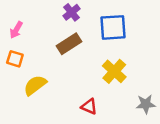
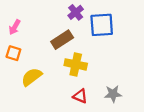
purple cross: (72, 12) -> (76, 12), moved
yellow cross: (114, 71) -> (76, 64), moved, turned -30
gray star: (146, 104) -> (113, 94), moved

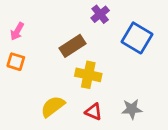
purple cross: (76, 12) -> (100, 14), moved
blue square: (102, 25) -> (137, 38), moved, turned 35
yellow semicircle: (32, 77) -> (53, 106), moved

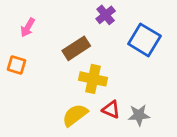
pink arrow: (17, 31) -> (28, 27), moved
yellow semicircle: (53, 106) -> (75, 115), moved
red triangle: (94, 112) -> (111, 109), moved

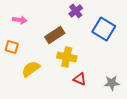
pink arrow: (28, 27) -> (20, 20), turned -112
yellow semicircle: (75, 115) -> (31, 69), moved
gray star: (139, 115) -> (112, 83), moved

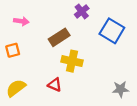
orange square: (12, 47) -> (13, 50), turned -32
yellow semicircle: (31, 69) -> (16, 88), moved
red triangle: (80, 79) -> (55, 85), moved

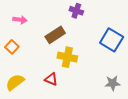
purple cross: (82, 11) -> (76, 11), turned -32
blue square: (112, 31) -> (112, 40), moved
orange square: (13, 50) -> (12, 47), turned -32

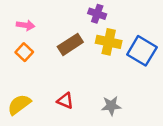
orange square: (12, 47) -> (24, 52), moved
yellow cross: (67, 57) -> (109, 42), moved
gray star: (113, 83) -> (111, 106), moved

